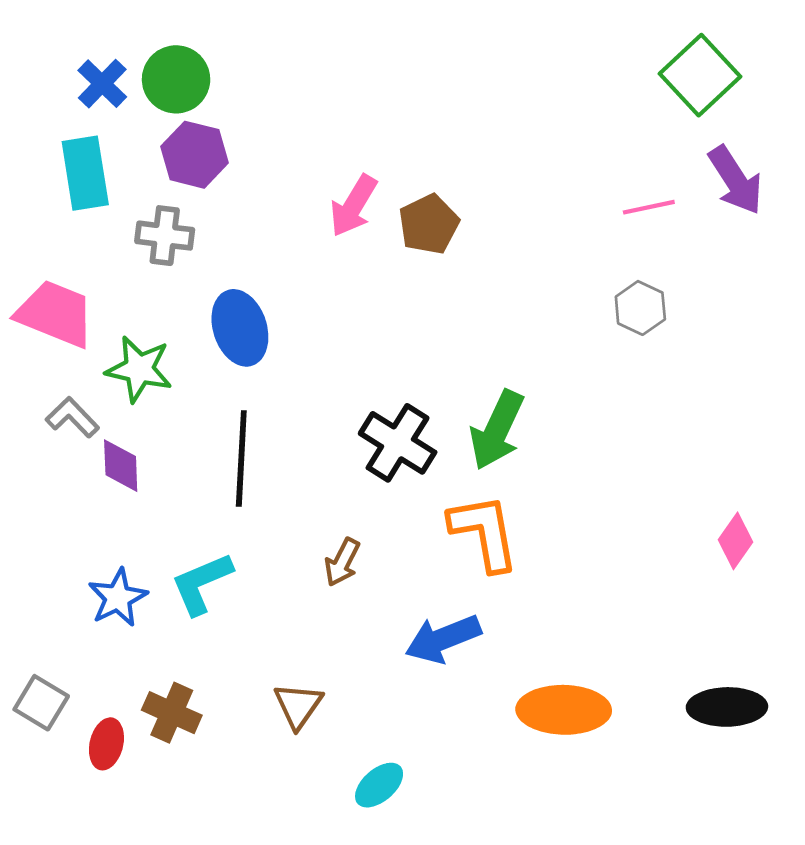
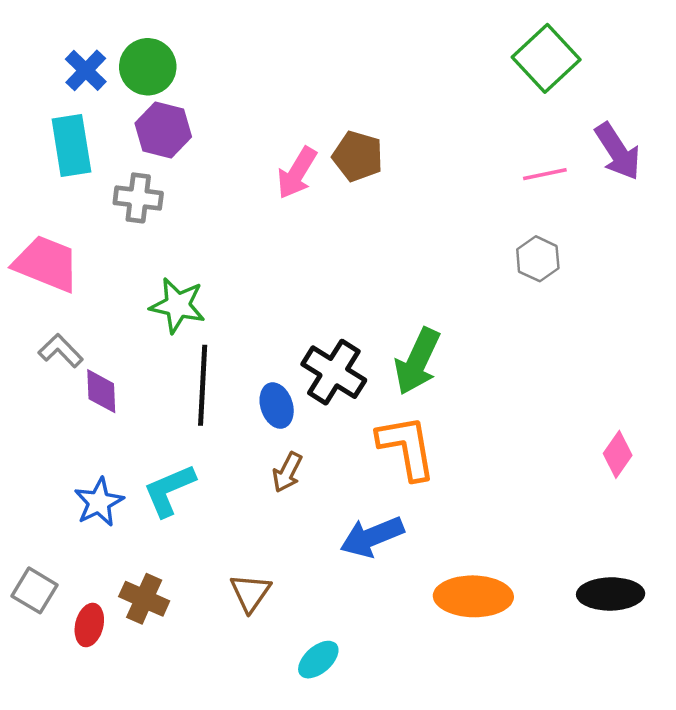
green square: (700, 75) -> (546, 58), moved
brown pentagon: (429, 224) -> (358, 156), moved, turned -30
blue ellipse: (240, 328) -> (277, 406), moved, size x0.7
green star: (139, 369) -> (178, 305), moved

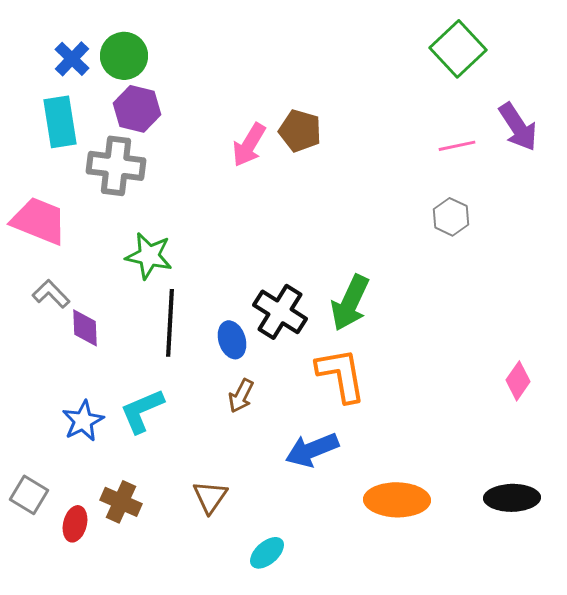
gray cross: (138, 198) -> (116, 166), size x1.4

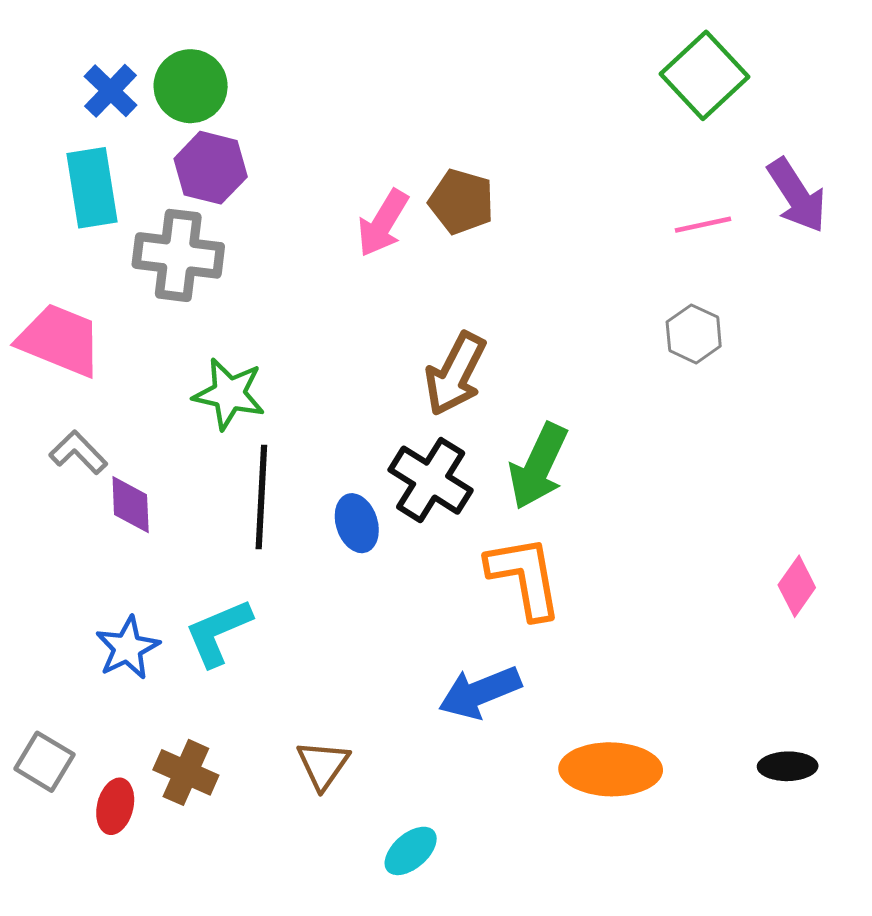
brown arrow: (241, 396) -> (455, 374), moved, size x1.6
black ellipse: (512, 498) -> (788, 766), size x0.7

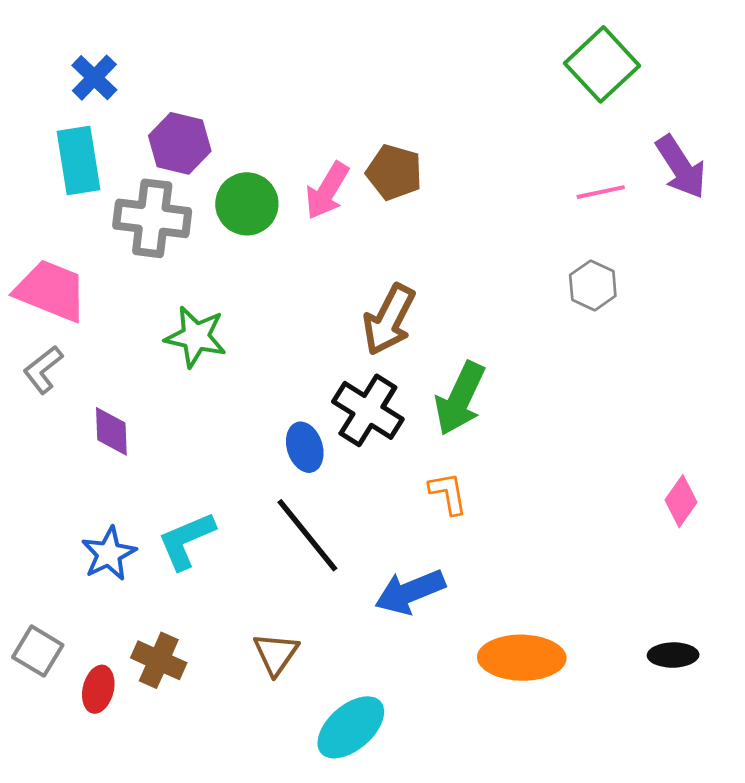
green circle: (191, 86) -> (247, 204), moved
gray L-shape: (78, 452) -> (43, 370), moved, turned -84
black line: (261, 497) -> (307, 535), moved, turned -42
orange L-shape: (524, 577) -> (448, 493), size x0.6
cyan ellipse: (411, 851) -> (351, 727), size x1.5

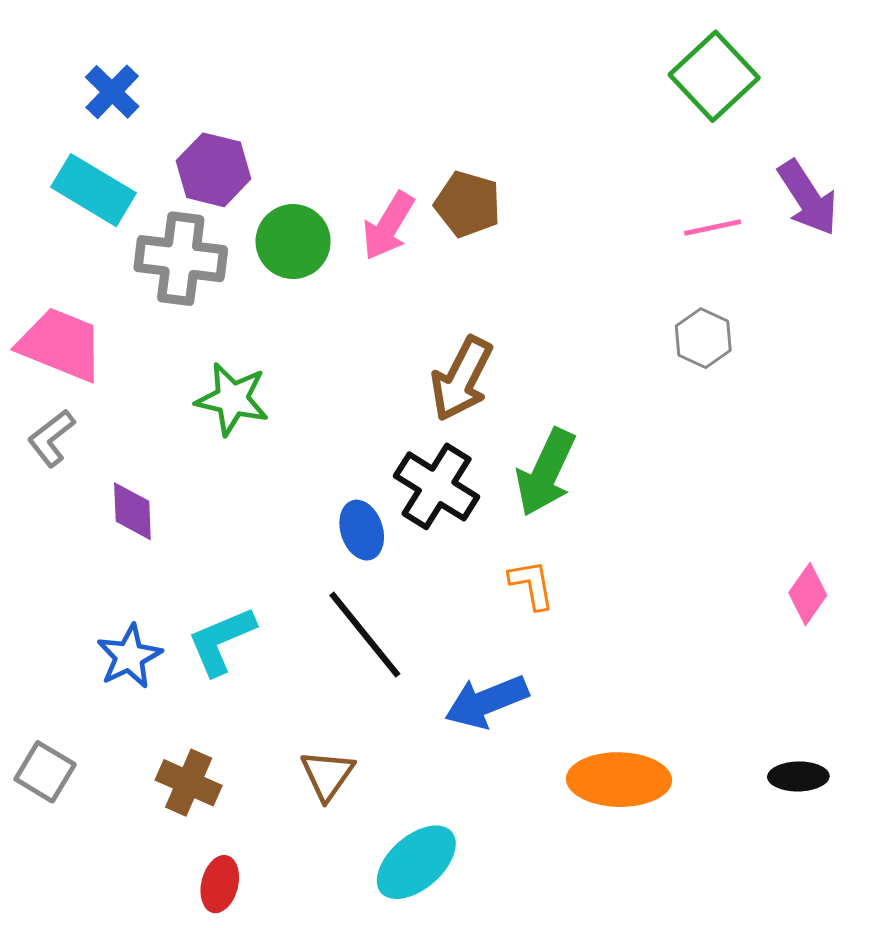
cyan rectangle: (79, 160) -> (93, 190), turned -50
red ellipse: (98, 689) -> (220, 884), moved

